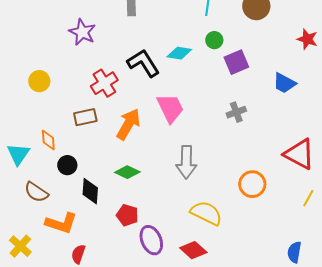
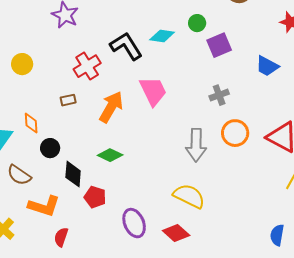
brown rectangle: (85, 117) -> (68, 100), size x0.7
gray arrow: (186, 162) -> (196, 145), moved
orange circle: (252, 184) -> (235, 133), moved
red pentagon: (127, 215) -> (95, 197), moved

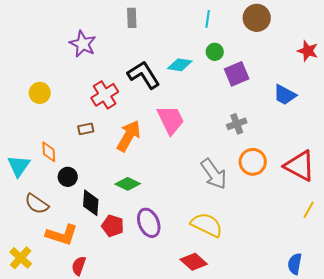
gray arrow: (196, 145) -> (214, 174), turned -36
purple ellipse: (134, 223) -> (149, 223), moved

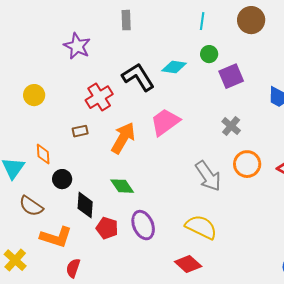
pink trapezoid: (171, 120) -> (165, 122), turned -100
gray cross: (237, 124) -> (231, 126), turned -30
green diamond: (128, 184) -> (122, 186), turned 30

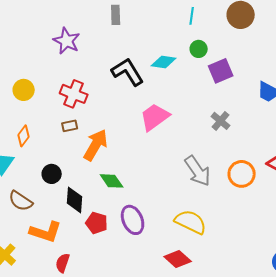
red cross: (99, 97) -> (74, 94), moved, turned -36
orange arrow: (123, 138) -> (96, 145), moved
orange diamond: (43, 154) -> (24, 136), moved, turned 40
orange circle: (247, 164) -> (242, 174), moved

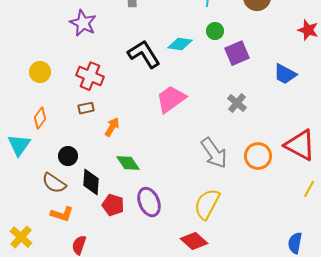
orange arrow: (96, 145) -> (112, 127), size x0.6
brown semicircle: (21, 201) -> (54, 183), moved
yellow semicircle: (191, 222) -> (207, 204), turned -88
orange L-shape: (46, 232) -> (62, 214), size x0.7

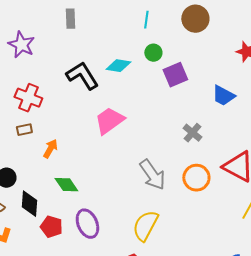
gray cross: (237, 103) -> (192, 133), moved

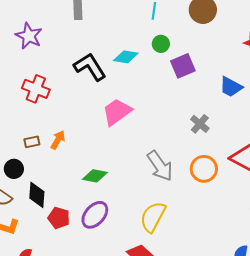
brown rectangle: (24, 130) -> (32, 142), moved
green diamond: (66, 185) -> (95, 176), moved, turned -45
purple ellipse: (87, 224) -> (95, 215), turned 64

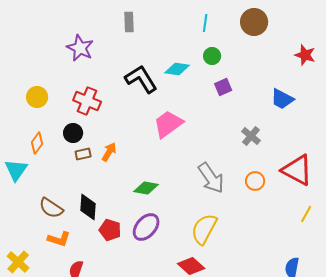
purple square: (183, 66) -> (223, 87), moved, size x0.7
black circle: (14, 169) -> (73, 133), moved
orange circle: (204, 169) -> (255, 181), size x0.7

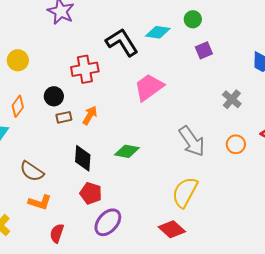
red cross: (87, 101) -> (85, 69), moved, turned -32
black diamond: (88, 207) -> (83, 158), moved
purple ellipse: (146, 227) -> (108, 222), moved

